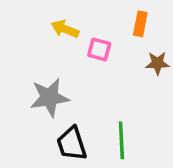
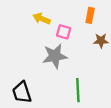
gray star: (49, 97) -> (55, 56), moved
black trapezoid: (72, 144) -> (22, 92), moved

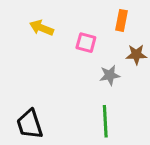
yellow arrow: (42, 19) -> (42, 28), moved
gray star: (55, 56) -> (110, 75), moved, size x0.6

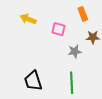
orange rectangle: (122, 20) -> (83, 14), turned -32
black trapezoid: (30, 124) -> (33, 81), moved

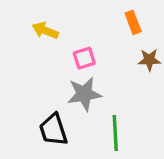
pink square: (58, 29) -> (84, 58), moved, turned -32
gray star: (75, 51) -> (84, 94), moved, size x1.5

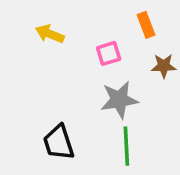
pink square: (84, 58) -> (109, 53), moved
gray star: (84, 94) -> (119, 100), moved

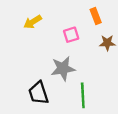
yellow arrow: (50, 34) -> (33, 22), turned -54
gray star: (119, 100) -> (63, 69), moved

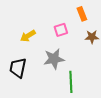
yellow arrow: (33, 22) -> (28, 36), moved
black trapezoid: (38, 93) -> (18, 68), moved, turned 30

